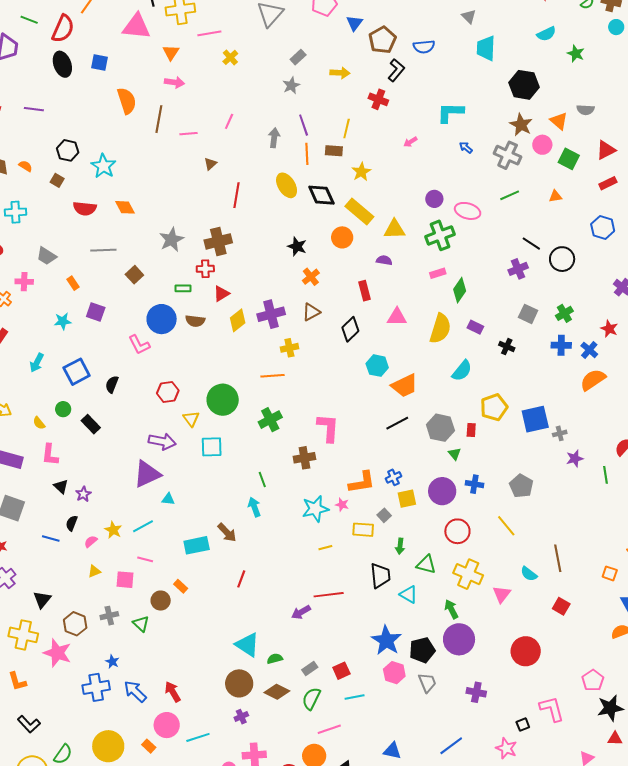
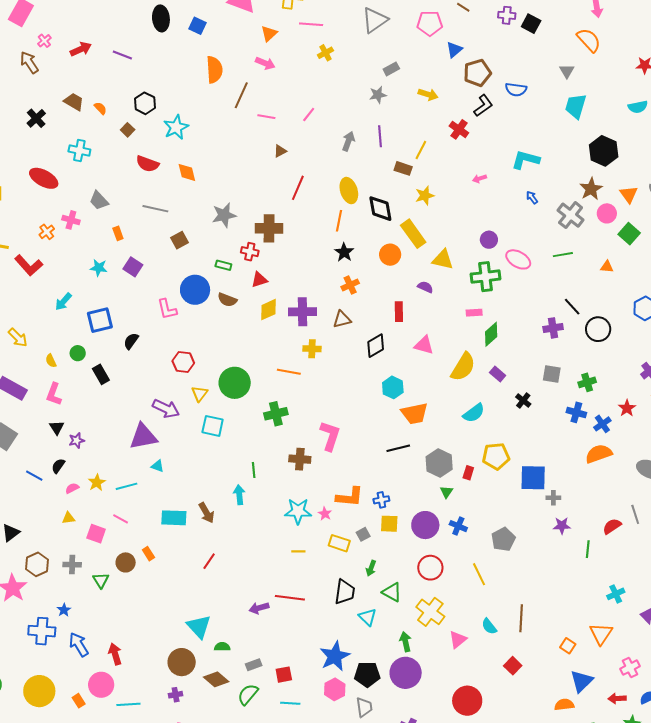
orange line: (307, 154) -> (339, 221), moved
gray square: (528, 314) -> (552, 374), turned -30

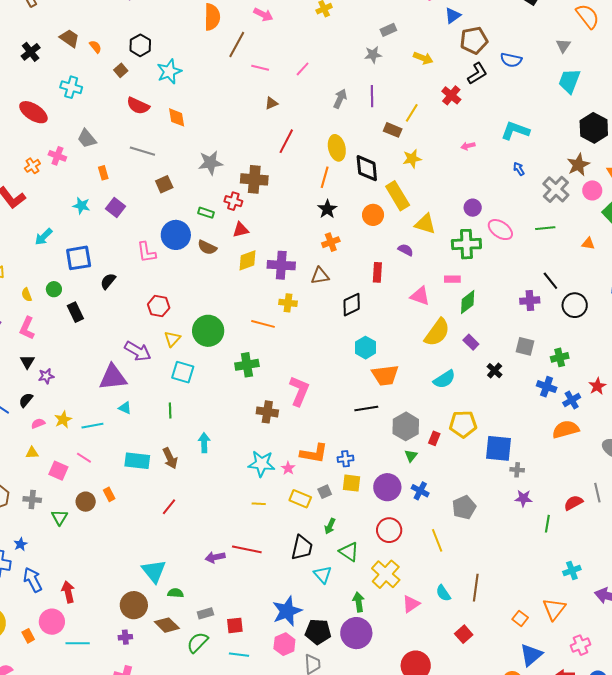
pink triangle: (424, 345) -> (420, 296), moved
green line: (254, 470) -> (170, 411), moved

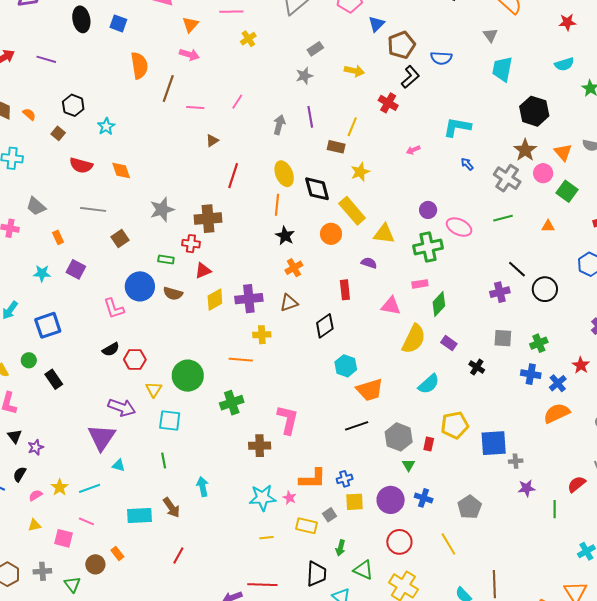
cyan star: (169, 72) -> (106, 126), size x0.7
black semicircle: (108, 281) -> (111, 349), moved, turned -150
purple triangle: (113, 377) -> (102, 437), turned -40

